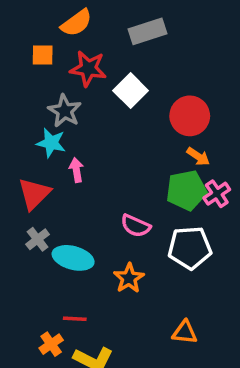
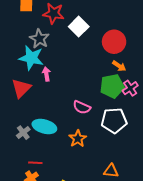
cyan star: (51, 143) -> (31, 58), size x1.4
gray cross: (38, 239) -> (23, 133), moved
red line: (75, 319) -> (35, 163), moved

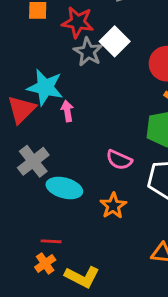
gray star: (39, 39) -> (88, 52), moved
red triangle: (21, 88) -> (21, 110), moved
gray cross: (23, 133) -> (33, 161), moved, size x1.5

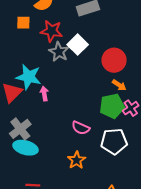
cyan ellipse: (64, 188) -> (25, 148), moved

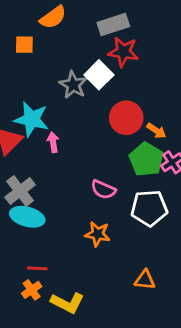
red star: (52, 31) -> (123, 52), moved
red circle: (114, 60) -> (126, 118), moved
green pentagon: (112, 106) -> (146, 159), turned -30
orange star: (77, 160) -> (98, 234), turned -30

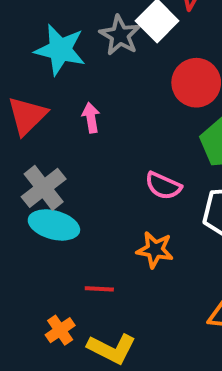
cyan star: (32, 119) -> (60, 50), moved
red line: (37, 268) -> (99, 289), moved

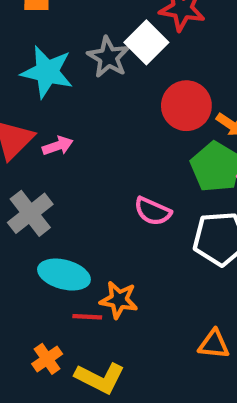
pink arrow: (91, 118) -> (58, 146), moved, turned 80
cyan ellipse: (54, 225) -> (64, 275), moved
orange star: (155, 250) -> (119, 300), moved

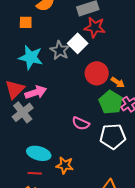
pink arrow: (58, 146) -> (36, 92), size x1.5
gray cross: (30, 213) -> (23, 112), moved
red line: (87, 317) -> (35, 173), moved

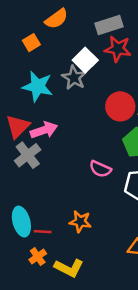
orange square: (26, 22) -> (31, 43), turned -32
white square: (78, 43) -> (85, 60), moved
cyan ellipse: (39, 153) -> (21, 222), moved, turned 60

